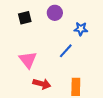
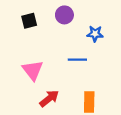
blue line: (66, 51) -> (77, 60), turned 49
red arrow: (42, 84) -> (49, 98), turned -54

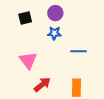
blue star: (95, 34) -> (54, 33), moved
blue line: (77, 60) -> (79, 51), moved

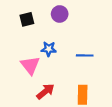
blue star: (54, 33) -> (49, 49), moved

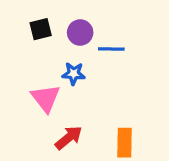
purple circle: (60, 14) -> (80, 32), moved
blue line: (85, 55) -> (111, 49), moved

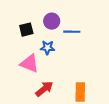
black square: (41, 29) -> (26, 30), moved
pink triangle: (46, 98) -> (29, 63), turned -30

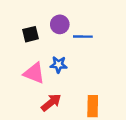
blue star: (47, 48) -> (59, 65), moved

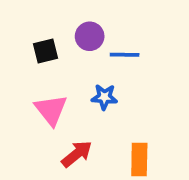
blue star: (59, 65) -> (104, 97), moved
pink triangle: (34, 73) -> (51, 110), turned 30

